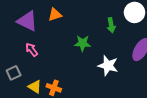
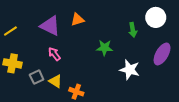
yellow triangle: (35, 87) -> (55, 81), moved

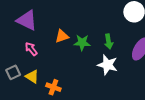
orange triangle: (77, 20) -> (62, 36), moved
green arrow: (133, 30) -> (109, 42), moved

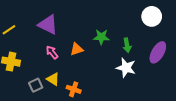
orange triangle: (62, 36) -> (77, 49), moved
green star: (82, 43) -> (101, 37), moved
gray square: (13, 72) -> (36, 85), moved

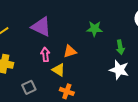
green star: (101, 37) -> (95, 29), moved
pink arrow: (52, 52) -> (45, 54), turned 32
yellow triangle: (53, 79) -> (59, 70), moved

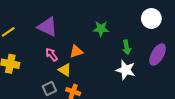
pink arrow: (45, 54) -> (51, 55), turned -32
gray square: (29, 87) -> (49, 89), moved

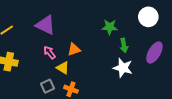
green star: (101, 29) -> (110, 27), moved

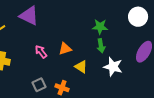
purple triangle: (45, 25) -> (29, 16), moved
green arrow: (124, 45) -> (101, 46), moved
yellow triangle: (63, 68) -> (81, 67), moved

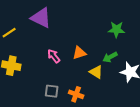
green arrow: (101, 46) -> (110, 57), moved, turned 72
gray square: (39, 85) -> (52, 91), turned 32

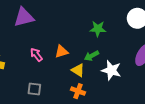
purple triangle: (41, 18) -> (24, 17), turned -40
orange cross: (76, 94) -> (78, 91), moved

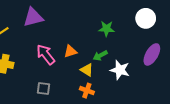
pink arrow: (36, 55) -> (46, 54), size x1.5

